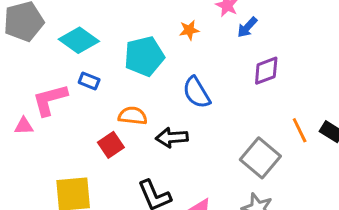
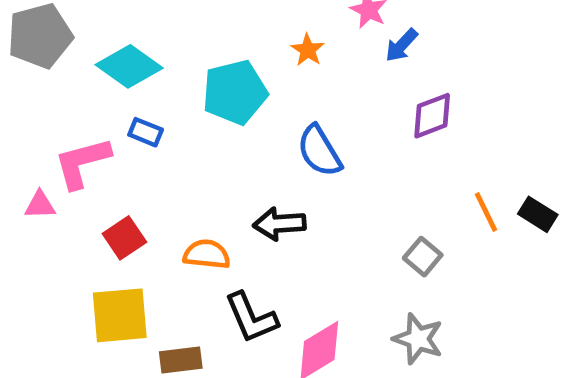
orange star: (189, 30) -> (308, 50), turned -30
orange semicircle: (133, 116) -> (207, 254), moved
red square: (111, 145) -> (124, 238), moved
gray square: (260, 158) -> (423, 257), size x0.6

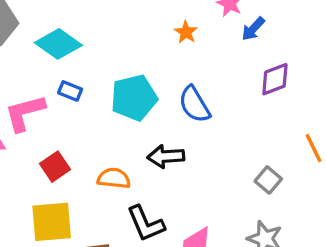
cyan pentagon: (235, 92) -> (134, 98), moved

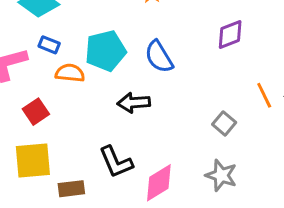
orange semicircle: (114, 178) -> (70, 73), moved

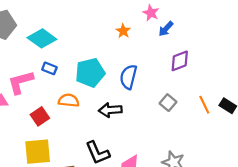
blue semicircle: (159, 57) -> (128, 77), turned 45
orange semicircle: (70, 73) -> (69, 100), moved
gray square: (224, 123) -> (168, 103), moved

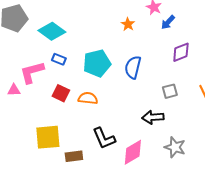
orange semicircle: (69, 100) -> (88, 98), moved
gray square: (168, 103) -> (170, 91), turned 35
black arrow: (110, 110) -> (153, 117), moved
red square: (40, 116) -> (61, 93), moved, turned -30

